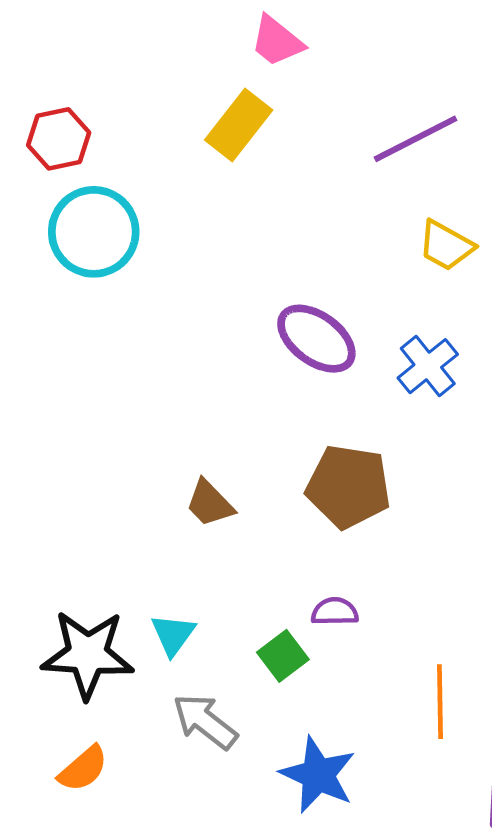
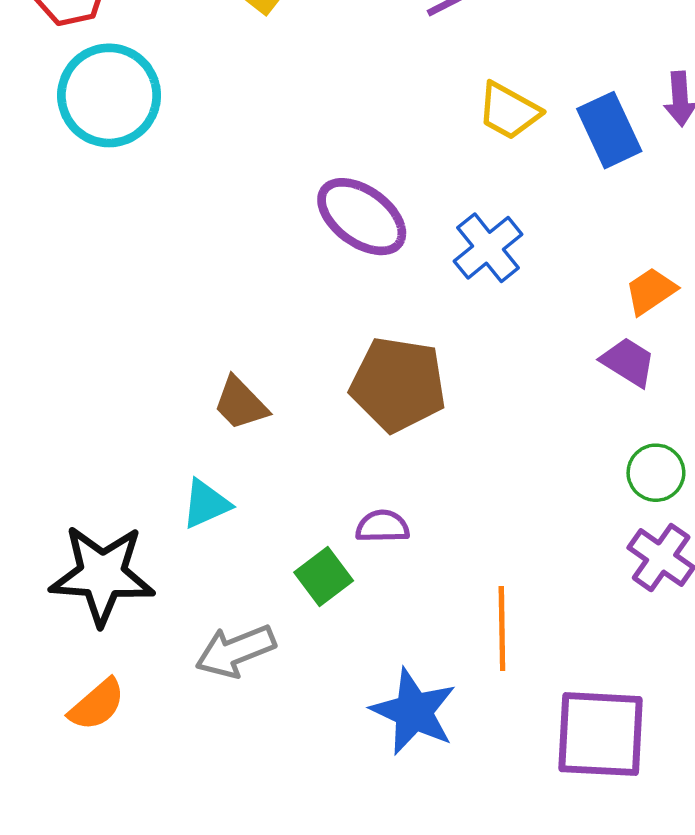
cyan triangle: (173, 634) -> (206, 504), moved, turned 30
gray arrow: (205, 721) -> (235, 651), turned -60
blue star: (318, 775) -> (414, 712), moved

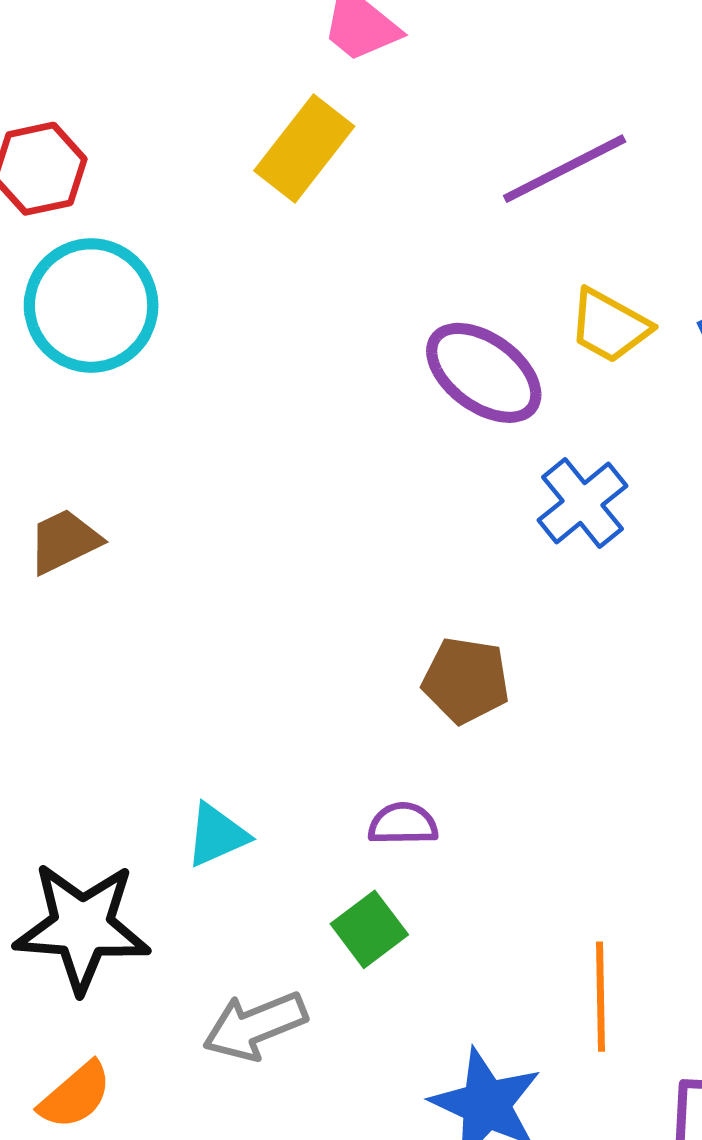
purple ellipse: (362, 217) -> (484, 373), moved
brown pentagon: (398, 384) -> (466, 680), size x0.7
brown trapezoid: (241, 403) -> (64, 541), moved, turned 108
purple semicircle: (382, 526) -> (403, 824), moved

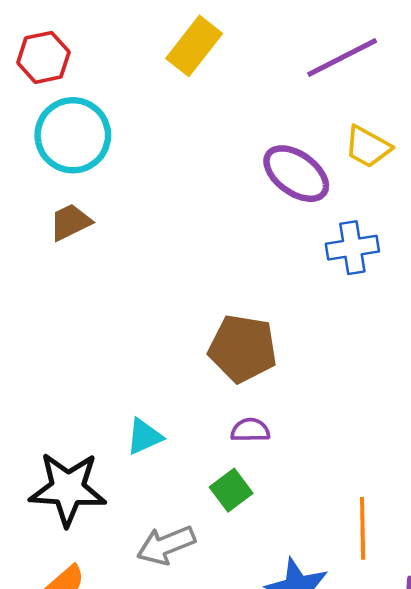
blue cross: (582, 503) -> (352, 248), turned 30
brown trapezoid: (64, 541) -> (70, 222), moved
brown pentagon: (466, 680) -> (243, 348), moved, size x1.4

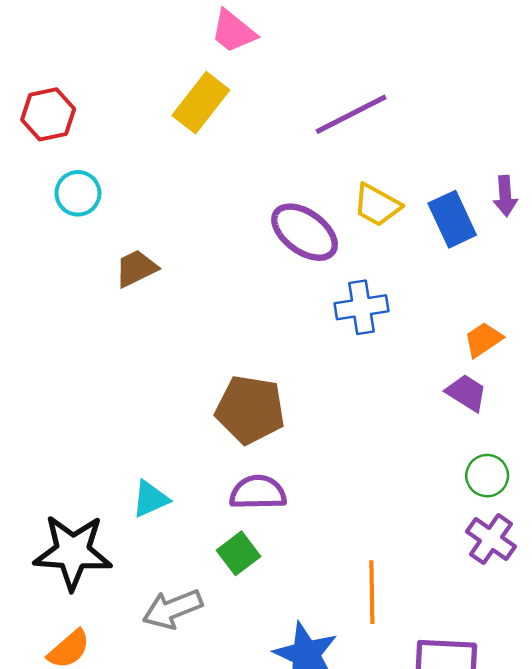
cyan circle: (73, 135) -> (78, 193), size x0.6
brown trapezoid: (70, 222) -> (136, 268), moved
purple semicircle: (250, 430) -> (258, 492), size x1.4

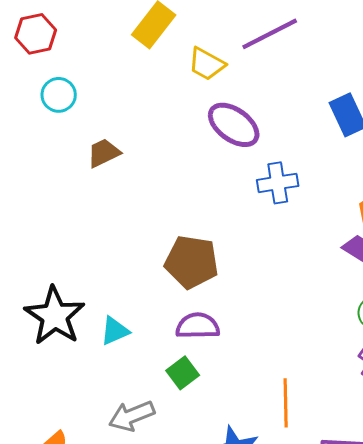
yellow trapezoid: (377, 205) -> (207, 64), moved
black star: (73, 552) -> (55, 316), moved, turned 30

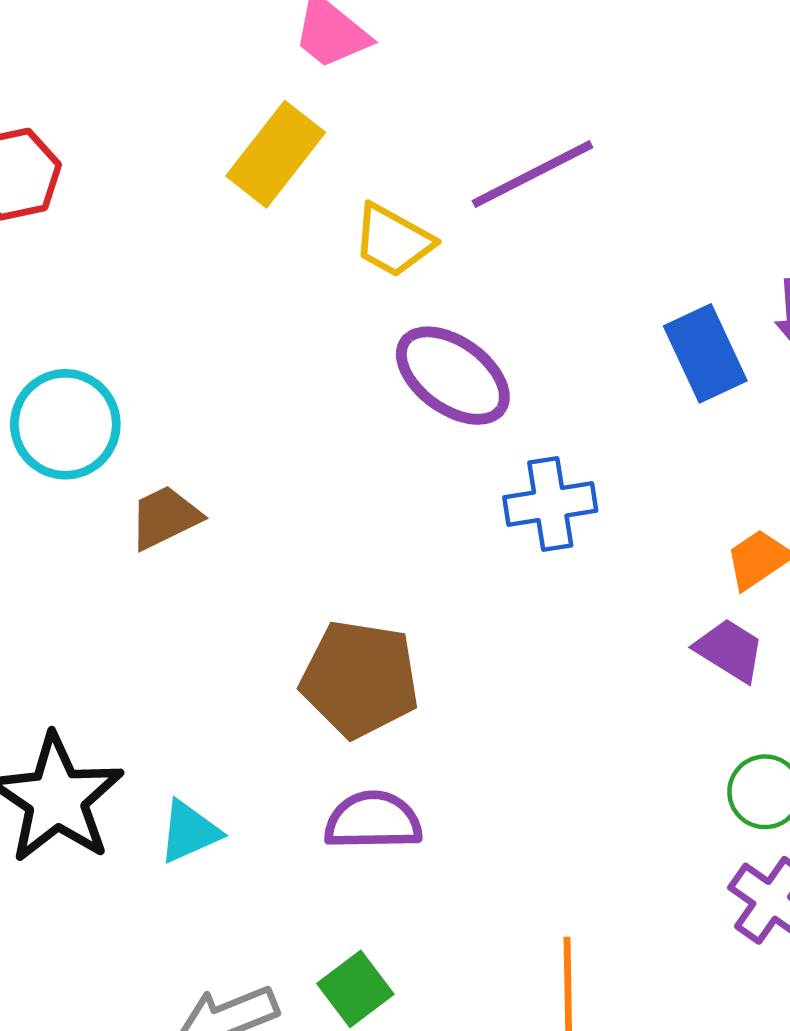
cyan circle: (59, 95) -> (65, 424), moved, size x1.4
brown trapezoid: (104, 153) -> (165, 517), moved
green square: (183, 373) -> (355, 989), moved

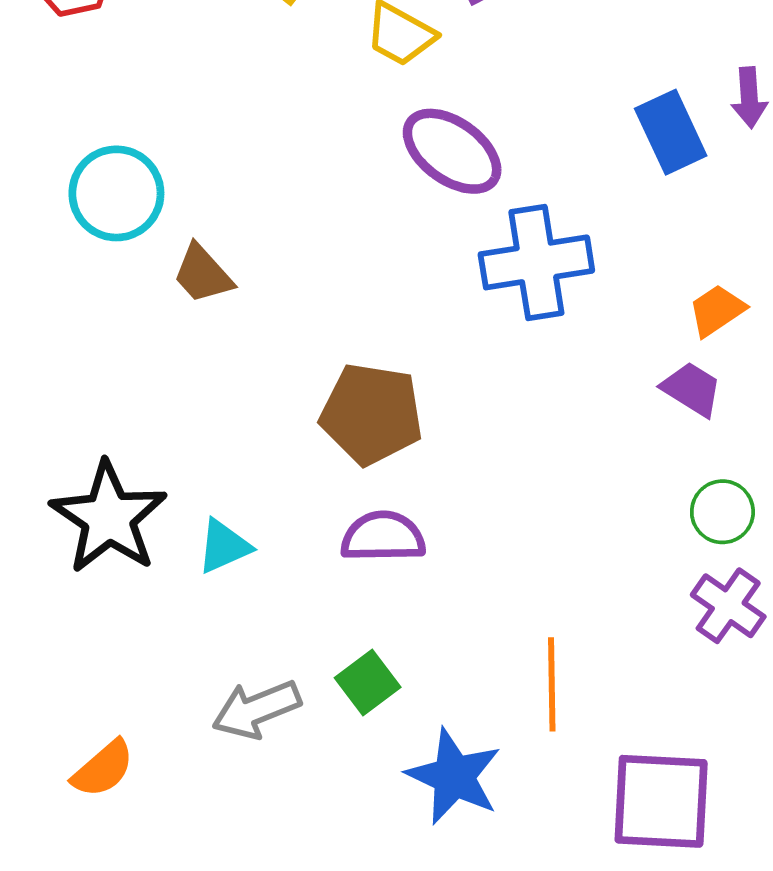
blue cross: (550, 504) -> (536, 262), size x1.4
brown trapezoid: (165, 517) -> (203, 274), turned -106

